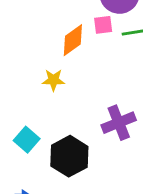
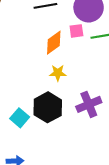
yellow star: (53, 80) -> (58, 73), moved
black hexagon: (69, 156) -> (48, 107), moved

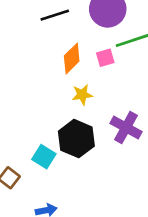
pink square: (76, 31) -> (105, 58), moved
purple cross: (89, 104) -> (126, 127), turned -30

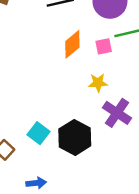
yellow star: (82, 95) -> (98, 83), moved
black hexagon: (76, 139) -> (75, 137), moved

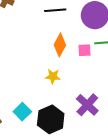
orange diamond: (72, 44) -> (60, 45), turned -30
yellow star: (98, 83) -> (53, 76), moved

